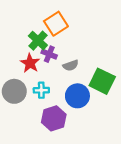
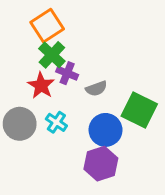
orange square: (56, 24) -> (47, 26), moved
cyan cross: (41, 90) -> (56, 122), turned 35
purple hexagon: (54, 118) -> (101, 164), moved

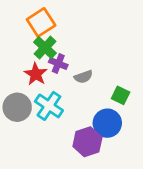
green square: (139, 110) -> (121, 95), size x0.6
cyan cross: (56, 122) -> (49, 106), size x1.5
blue circle: (106, 130) -> (107, 123), moved

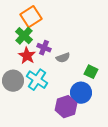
green cross: (45, 48) -> (24, 36), moved

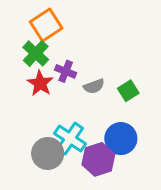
green square: (91, 72) -> (128, 91), moved, turned 32
cyan cross: (37, 80) -> (70, 139), moved
gray circle: (13, 81) -> (48, 153), moved

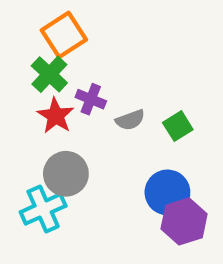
cyan cross: (70, 139) -> (43, 209), moved, turned 32
gray circle: (48, 153) -> (66, 174), moved
purple hexagon: (98, 159) -> (184, 221), moved

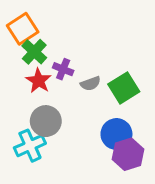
orange square: (64, 35) -> (23, 29), moved
green square: (178, 126) -> (124, 88), size x1.5

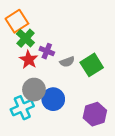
blue circle: (116, 134) -> (53, 99), moved

